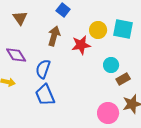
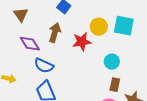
purple diamond: (16, 55) -> (30, 44), moved
blue semicircle: (43, 69) -> (44, 66), turned -84
brown rectangle: (123, 79) -> (115, 85), moved, turned -48

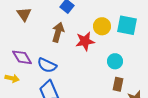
purple diamond: (30, 44) -> (22, 57), moved

